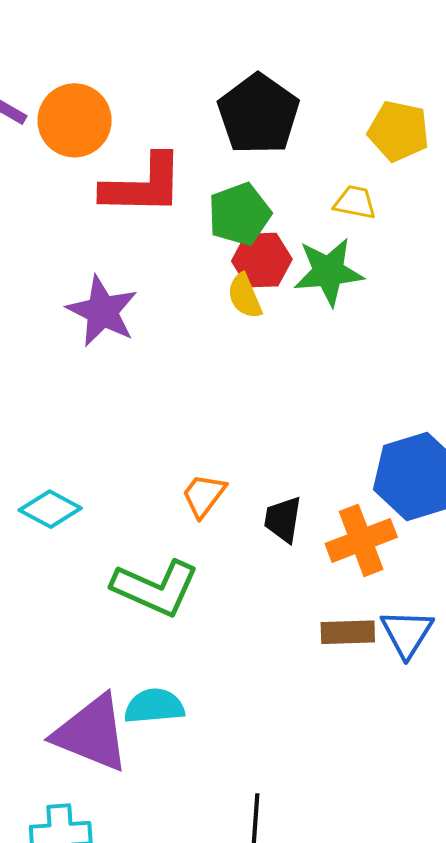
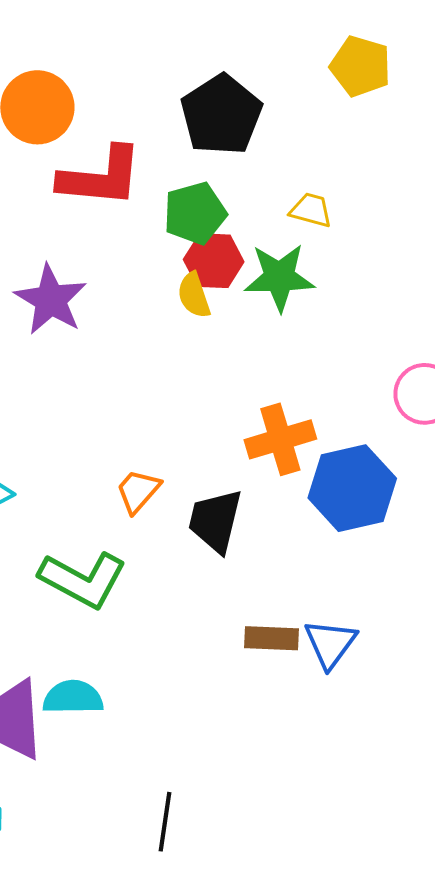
yellow pentagon: (398, 131) -> (360, 66), moved
black trapezoid: (283, 519) -> (215, 521), size x1.4
orange cross: (361, 540) -> (280, 439), moved

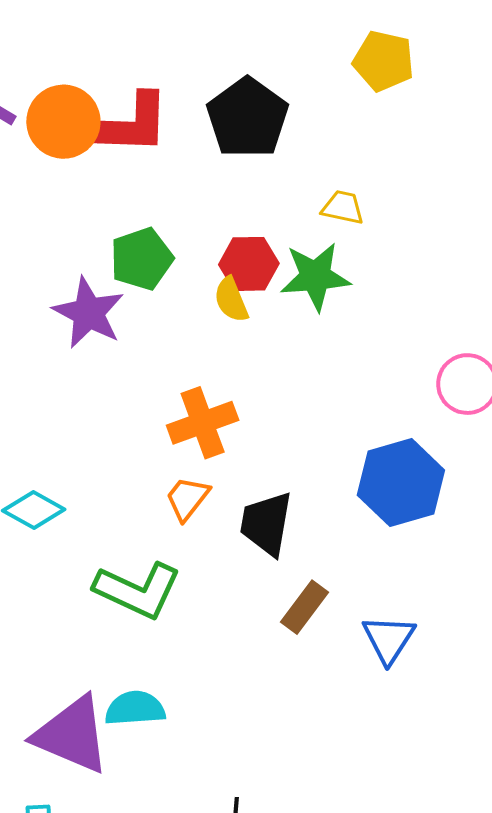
red L-shape: (101, 177) -> (129, 124), moved
green pentagon: (195, 213) -> (142, 259), moved
orange cross: (280, 439) -> (203, 423), moved
brown rectangle: (271, 638) -> (304, 607), moved, turned -52

